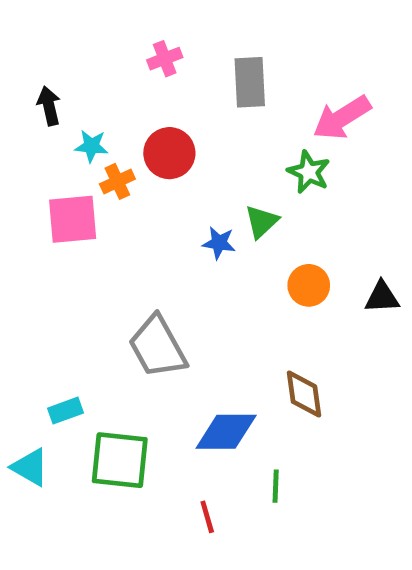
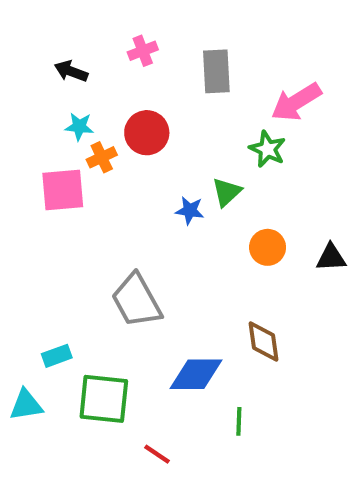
black arrow: (49, 106) -> (71, 71), moved, turned -56
cyan triangle: (30, 467) -> (26, 405), turned -39
red line: (207, 517) -> (157, 454), moved, turned -40

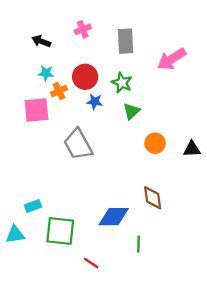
green star: (268, 149) -> (122, 83), moved
blue star: (190, 210) -> (95, 102), moved
gray trapezoid: (137, 301) -> (78, 144), moved

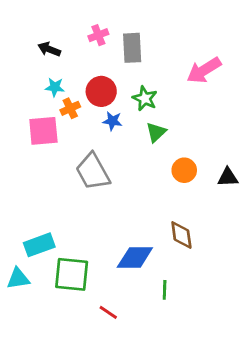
gray rectangle: (125, 41) -> (132, 48), moved
cyan rectangle: (33, 206) -> (39, 245), size x1.5

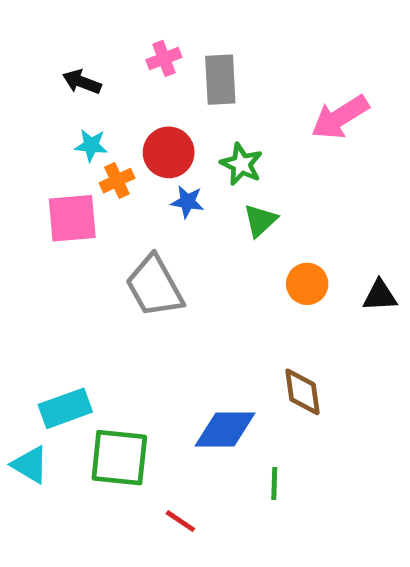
cyan triangle: (18, 279) -> (30, 465), turned 40

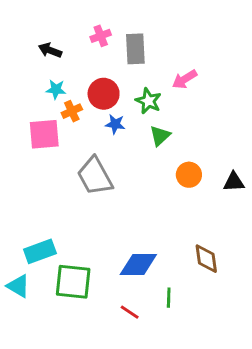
pink arrow: (340, 117) -> (185, 79), moved, size x0.7
brown diamond: (302, 392) -> (206, 259), moved
red line: (180, 521) -> (130, 312), moved

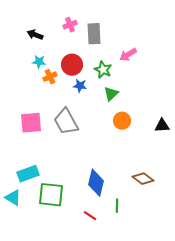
pink square: (44, 134) -> (31, 123), moved
orange circle: (189, 175) -> (122, 121), moved
brown diamond: (206, 259) -> (143, 179), turned -45
blue diamond: (138, 264) -> (96, 183), turned -76

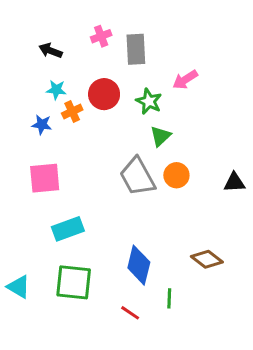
blue star: (80, 86) -> (42, 125), moved
gray trapezoid: (66, 122) -> (137, 177), moved
cyan rectangle: (28, 174) -> (68, 229), moved

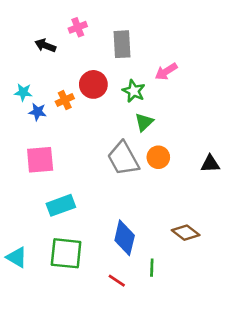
pink cross: (101, 36) -> (78, 27), moved
cyan star: (56, 90) -> (23, 92), moved

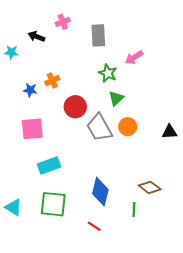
red circle: (93, 84) -> (75, 107), moved
cyan star: (23, 92) -> (11, 52), moved
green line: (152, 268) -> (134, 209), moved

